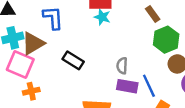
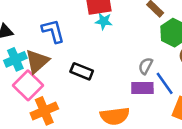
pink square: (20, 64) -> (28, 85), turned 32
gray semicircle: (122, 66) -> (146, 66), moved, turned 35
orange cross: (31, 91) -> (44, 111), size x1.5

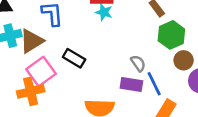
gray semicircle: (146, 66) -> (138, 63), turned 108
pink square: (28, 85) -> (41, 71), moved

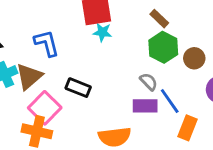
green hexagon: (171, 35) -> (163, 47), moved
brown circle: (184, 60) -> (194, 58), moved
orange cross: (31, 91) -> (37, 131), turned 36

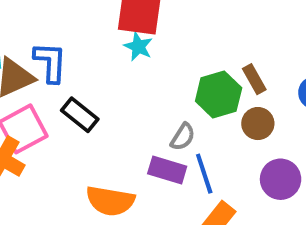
brown rectangle: (159, 19) -> (254, 79), moved
blue L-shape: (47, 43) -> (50, 62), moved
gray semicircle: (149, 82) -> (183, 137), turned 60

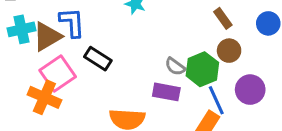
green hexagon: (219, 94) -> (202, 69), moved
gray semicircle: (183, 137) -> (175, 67), turned 100
blue line: (204, 174) -> (216, 100), moved

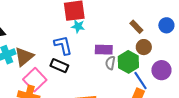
blue L-shape: (72, 22) -> (63, 45), moved
gray semicircle: (175, 67) -> (110, 63), turned 72
purple rectangle: (166, 92) -> (104, 50), moved

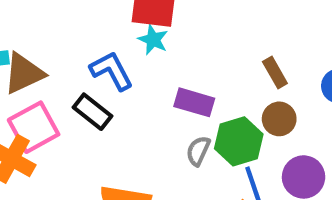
blue L-shape: (63, 45) -> (112, 71), turned -30
gray semicircle: (110, 63) -> (198, 151), moved

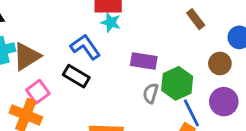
brown rectangle: (275, 72) -> (196, 19), moved
brown circle: (279, 119) -> (220, 63), moved
pink square: (34, 127) -> (38, 92), size x0.7

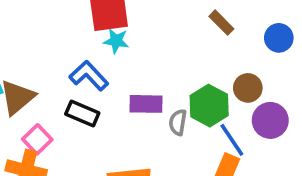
purple rectangle: (144, 61) -> (146, 104), moved
brown circle: (220, 63) -> (248, 88), moved

